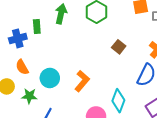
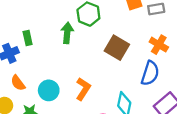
green arrow: (61, 14) -> (67, 33), moved
brown square: (119, 47) -> (117, 48), size x1.6

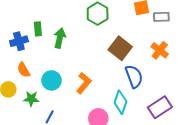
green arrow: (67, 33) -> (60, 38), moved
blue semicircle: (150, 73) -> (134, 76), moved, turned -45

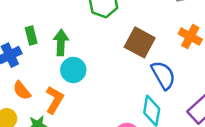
cyan circle: (51, 80) -> (73, 70), moved
orange L-shape: (84, 83) -> (54, 100), moved

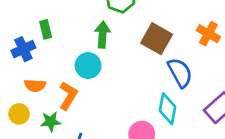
green arrow: (61, 43) -> (102, 35), moved
orange semicircle: (22, 90) -> (35, 86), turned -48

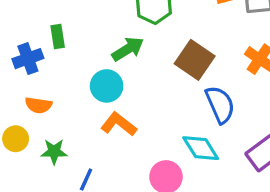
green arrow: (102, 35) -> (128, 49), turned 50
orange L-shape: (68, 96) -> (119, 124), moved, turned -88
cyan diamond: (167, 109) -> (201, 148), turned -48

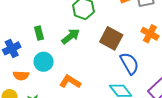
green rectangle: (58, 37) -> (39, 33), moved
cyan circle: (107, 86) -> (44, 62), moved

